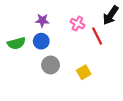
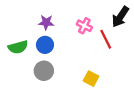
gray circle: (51, 65) -> (44, 71), moved
yellow square: (84, 72) -> (91, 79), turned -32

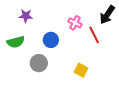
purple star: (46, 22) -> (26, 16), moved
blue circle: (45, 45) -> (51, 40), moved

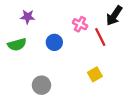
gray circle: (39, 63) -> (41, 85), moved
yellow square: (81, 70) -> (95, 74), moved, turned 32

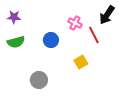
purple star: (28, 17) -> (14, 17), moved
yellow square: (95, 74) -> (81, 62), moved

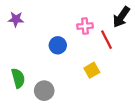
pink cross: (75, 23) -> (85, 26), turned -32
green semicircle: (16, 42) -> (18, 78), moved, turned -90

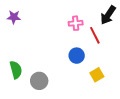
blue circle: (58, 45) -> (77, 56), moved
yellow square: (92, 70) -> (97, 75), moved

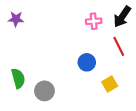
pink cross: (76, 23) -> (94, 21), moved
red line: (95, 35) -> (119, 46), moved

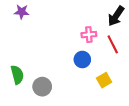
purple star: (16, 19) -> (22, 12), moved
pink cross: (94, 21) -> (89, 35), moved

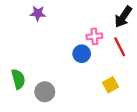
purple star: (22, 12) -> (38, 13), moved
blue circle: (82, 60) -> (82, 54), moved

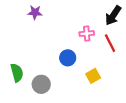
blue circle: (82, 54) -> (68, 58), moved
yellow square: (110, 85) -> (93, 76), moved

